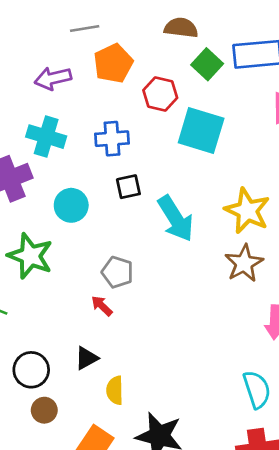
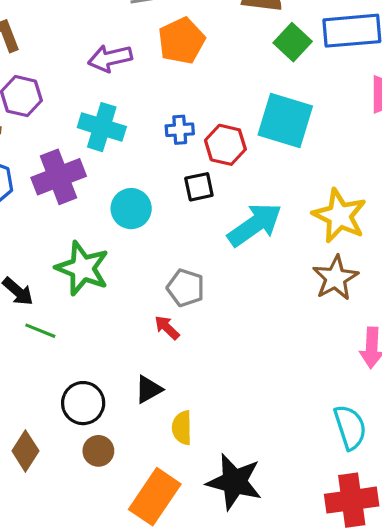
red hexagon: (160, 94) -> (225, 145), moved
blue cross: (112, 139) -> (180, 130), size x0.7
cyan arrow: (176, 219) -> (255, 225), turned -93

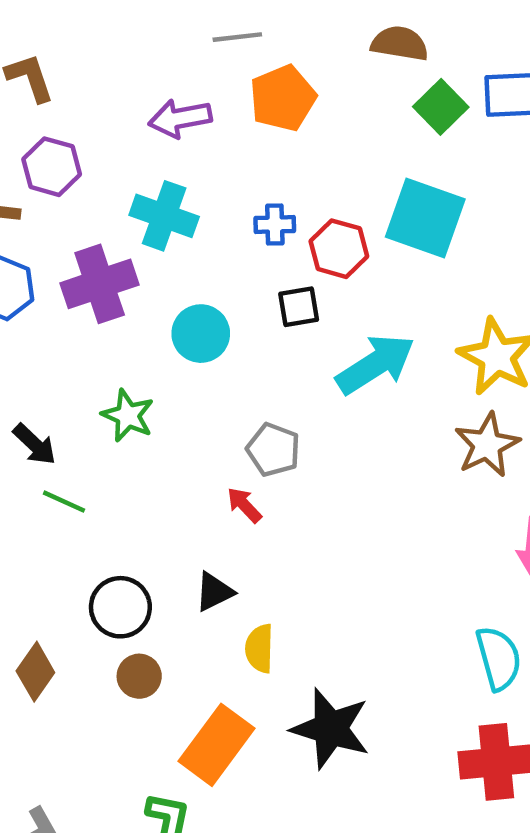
green star: (82, 268) -> (128, 416), size x0.7

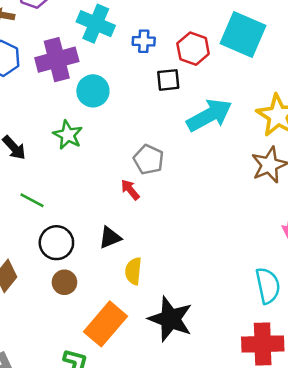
blue cross: (275, 225) -> (144, 41), moved
cyan circle: (201, 334) -> (93, 91), moved
green line: (64, 502) -> (32, 200), moved

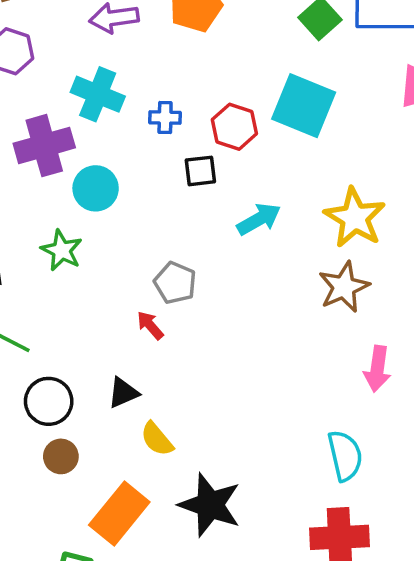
cyan arrow: (209, 115) -> (259, 219), size x0.7
yellow semicircle: (133, 271) -> (157, 439), turned -44

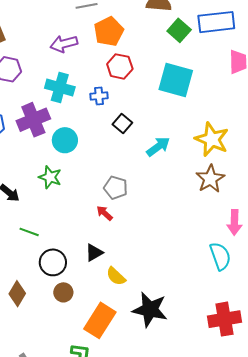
red hexagon: (234, 127) -> (120, 66), moved
black square: (200, 171) -> (122, 124), turned -36
cyan semicircle: (345, 456) -> (220, 256), moved

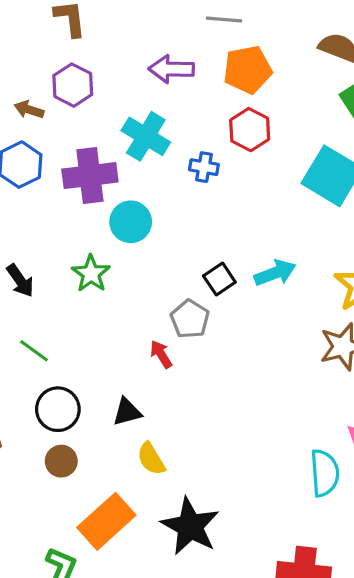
black square: (122, 124) -> (219, 279), moved

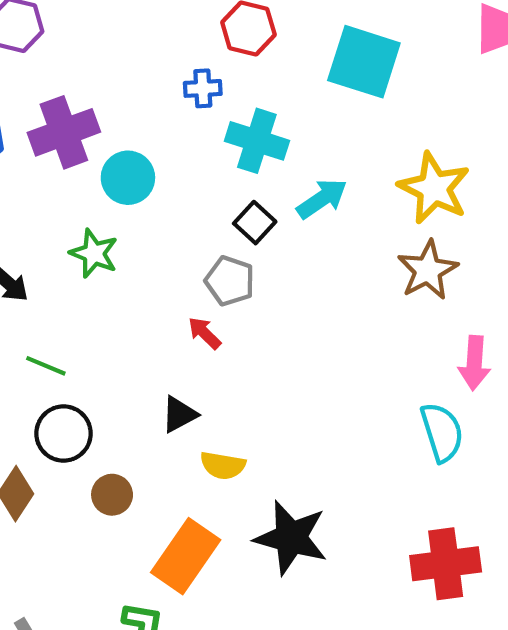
cyan cross: (146, 136) -> (257, 141), moved
black circle: (58, 409) -> (64, 434), moved
yellow semicircle: (151, 459) -> (223, 465), turned -36

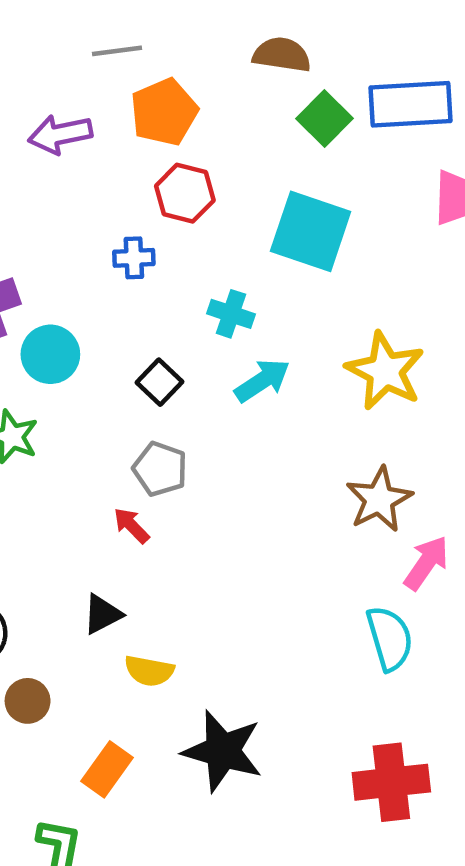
cyan cross: (257, 141) -> (231, 314), moved, size x0.7
black square: (255, 223) -> (160, 382), moved
brown star: (428, 270) -> (379, 499), moved
pink arrow: (474, 363) -> (426, 563), turned -150
orange rectangle: (186, 556) -> (107, 769), size x0.7

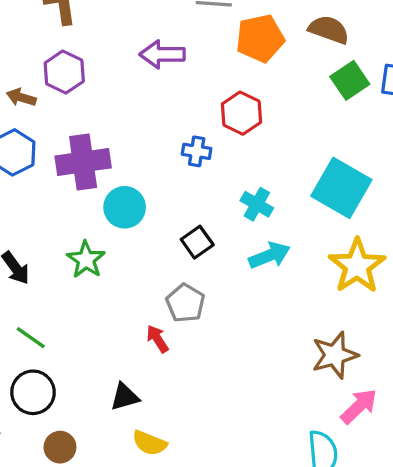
orange pentagon: (164, 112) -> (260, 38), moved
cyan square: (311, 231) -> (341, 188), moved

